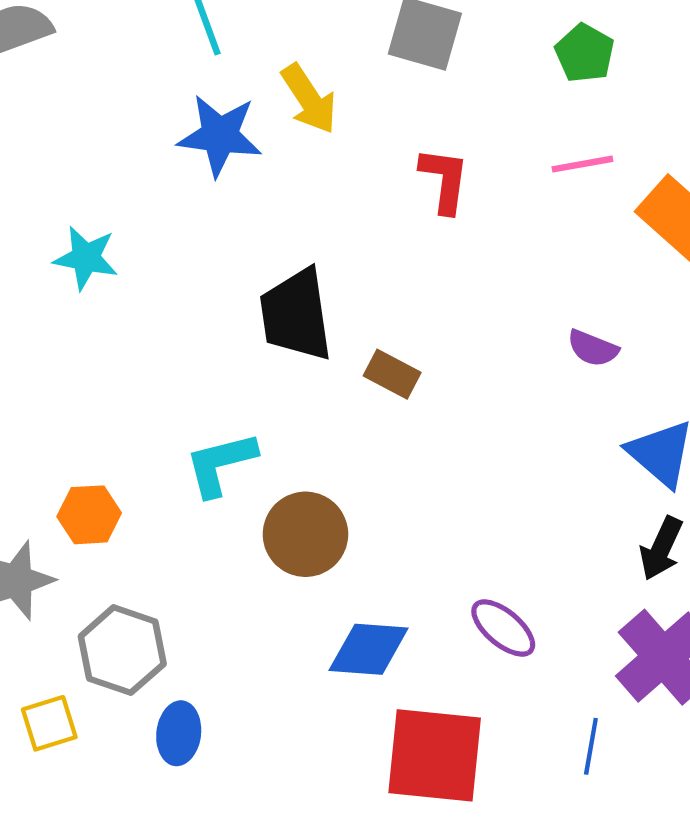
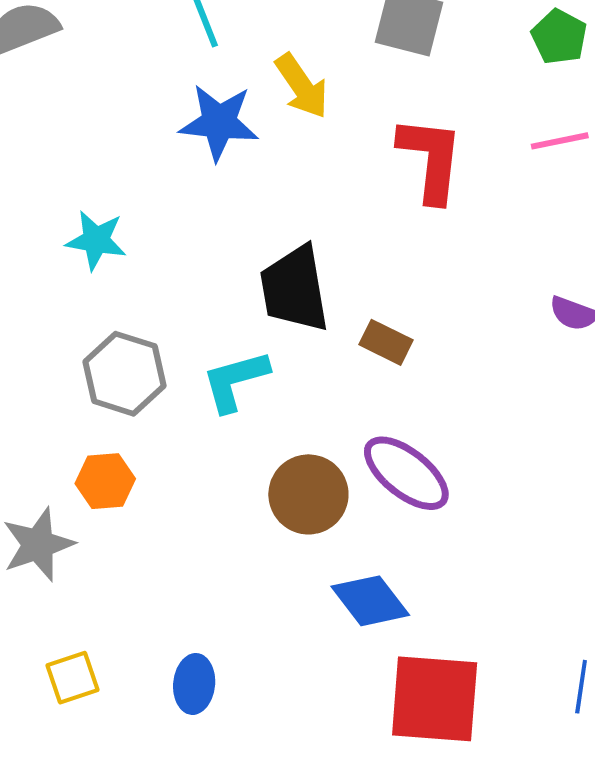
red L-shape: (444, 180) -> (431, 159), size x1.4
cyan L-shape: (221, 464) -> (235, 381), moved
purple ellipse: (503, 628) -> (406, 473), moved, size x1.4
blue diamond: (369, 649) -> (370, 601), turned 50
gray hexagon: (122, 650) -> (125, 374), moved

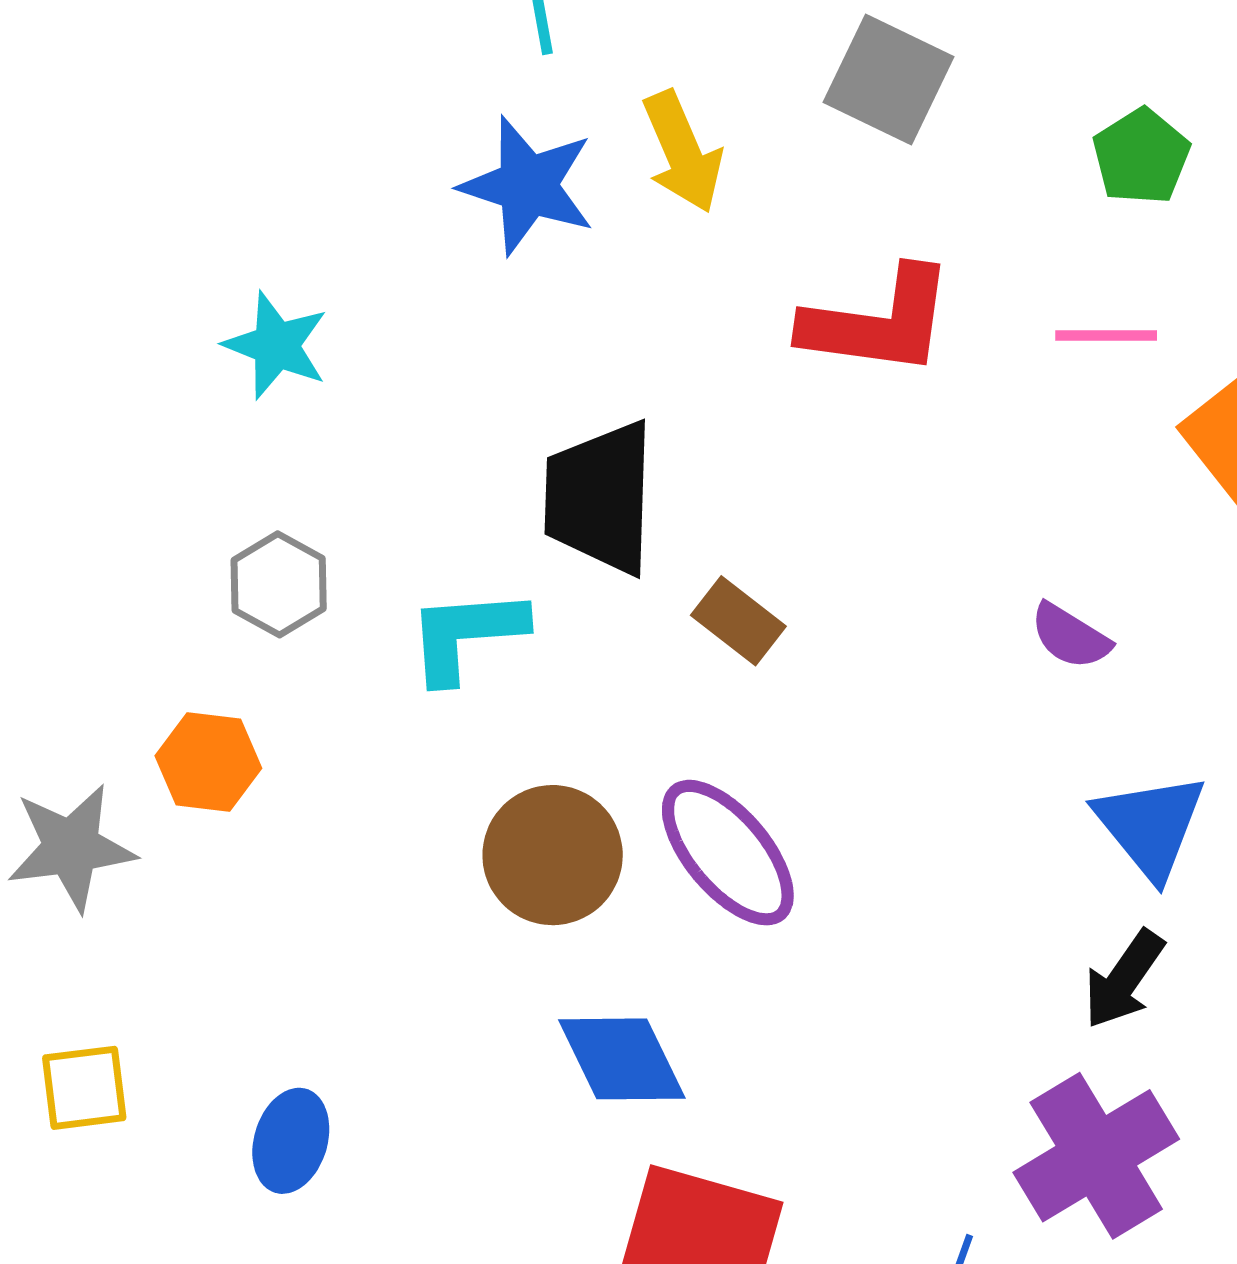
red L-shape: (431, 159) -> (878, 322), turned 80
gray hexagon: (125, 374) -> (279, 584), size x0.7

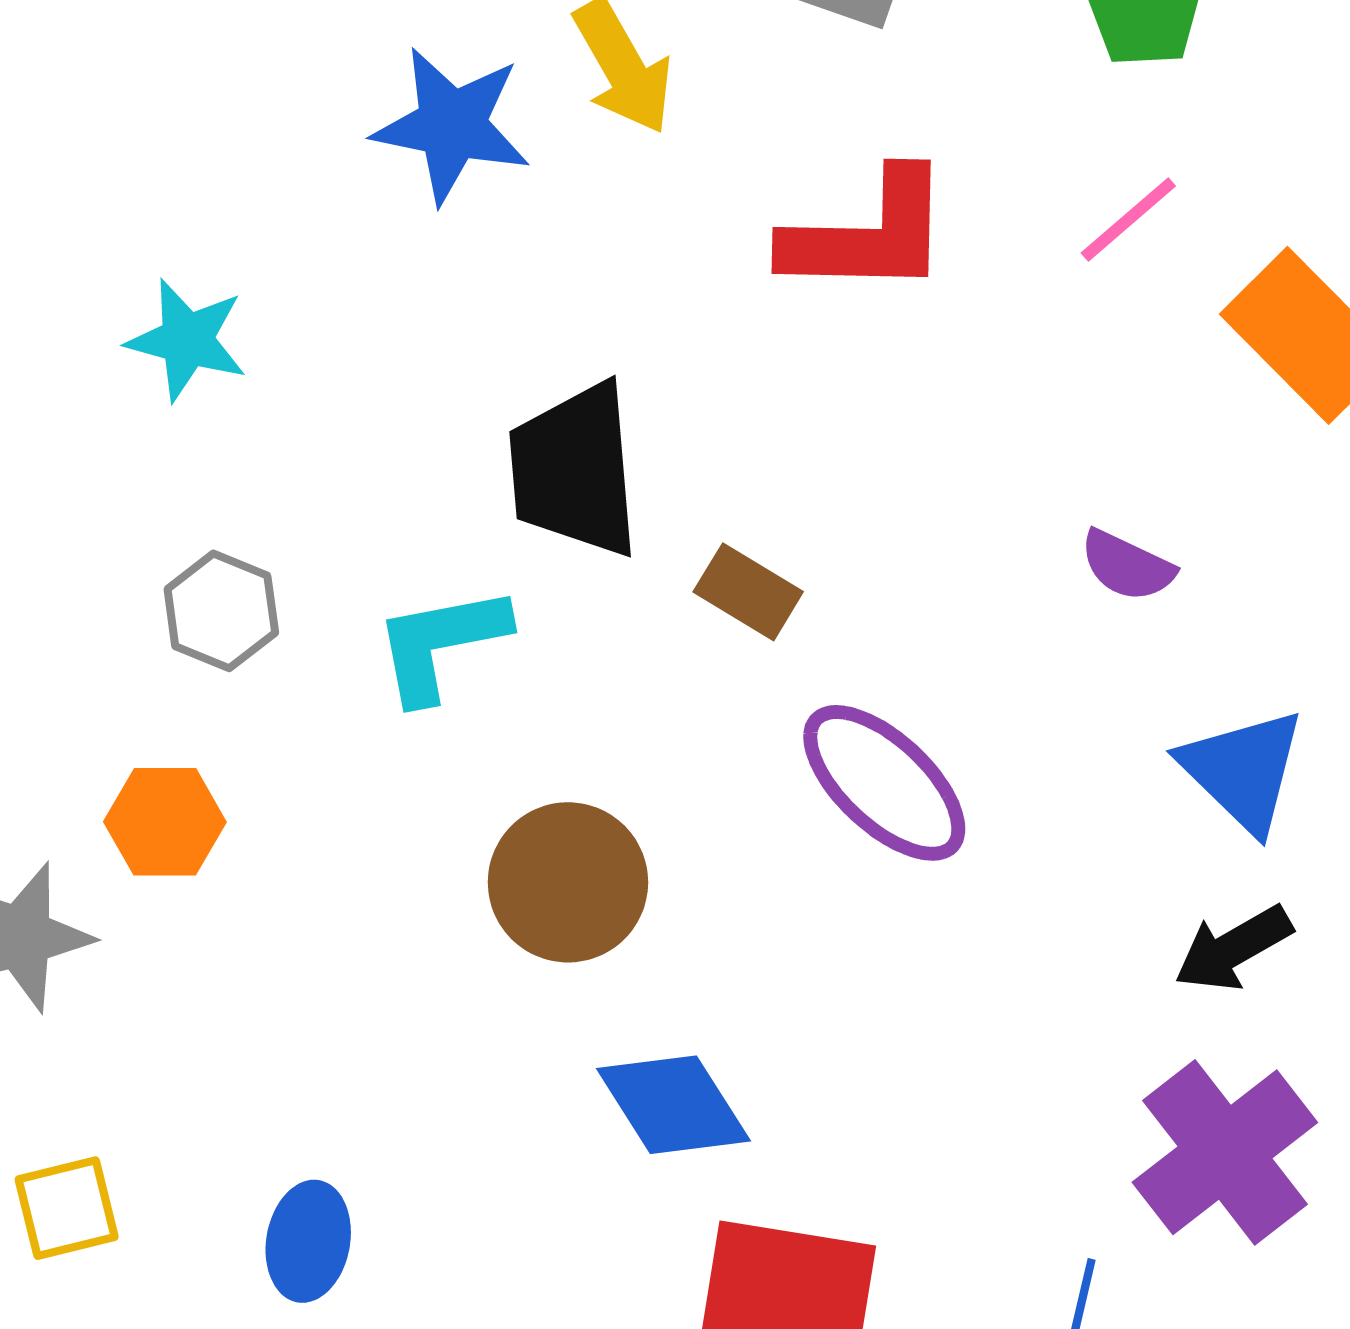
pink line: (1106, 335) -> (1128, 219), turned -34
purple ellipse: (728, 853) -> (884, 783), moved
black arrow: (1124, 979) -> (1233, 948), turned 32

